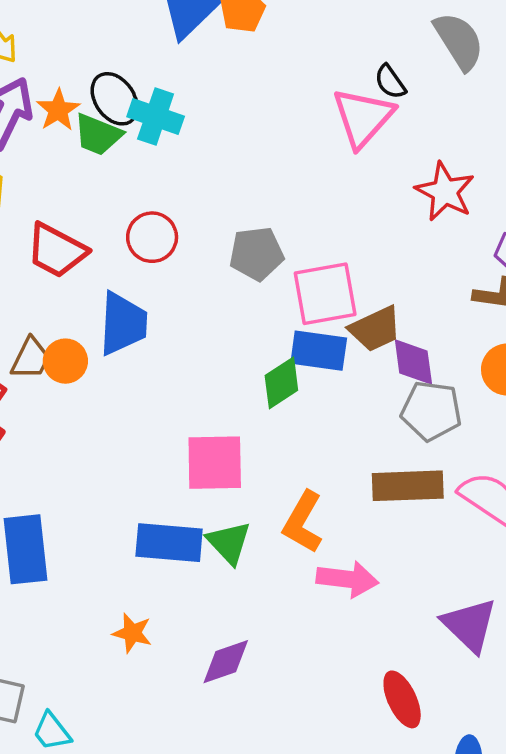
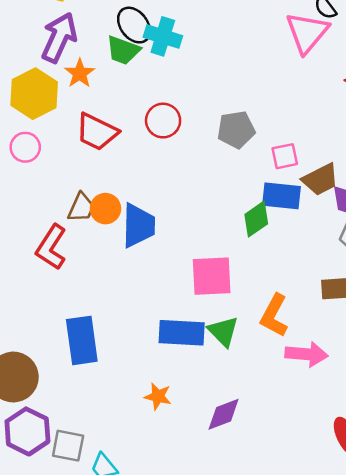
orange star: (58, 110) -> (80, 73), moved
pink square: (325, 294) -> (285, 156), size x0.6
blue trapezoid: (123, 324) -> (138, 225), moved

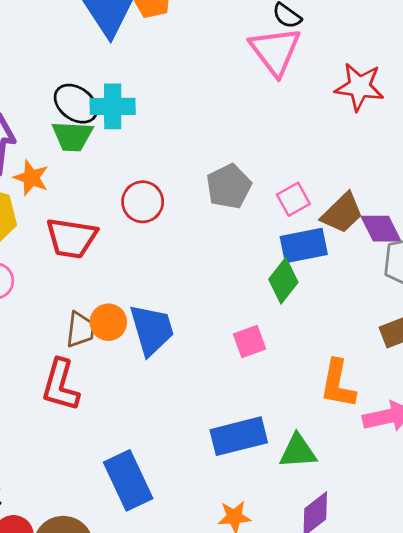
pink square: (212, 276) -> (250, 341), moved, size x0.6
green triangle: (223, 331) -> (298, 451), moved, turned -32

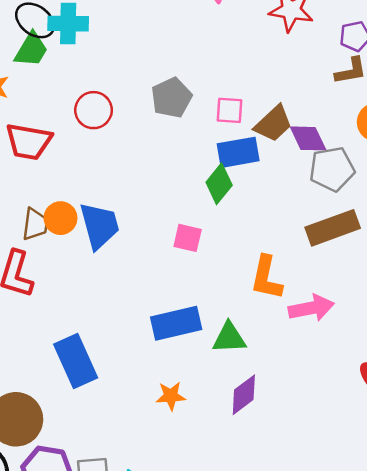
green trapezoid: (72, 136) -> (31, 50), turned -63
pink square: (293, 199) -> (230, 110), turned 32
pink square: (250, 341) -> (188, 238), turned 32

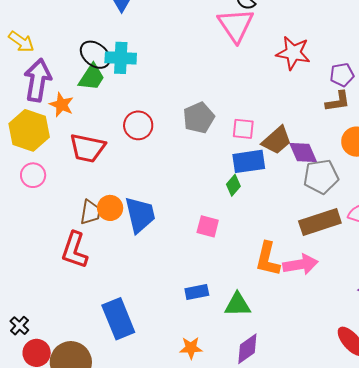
green diamond: (219, 184) -> (233, 185), size x0.7
pink arrow: (311, 308) -> (300, 264), moved
blue rectangle: (176, 323) -> (197, 292), size x0.6

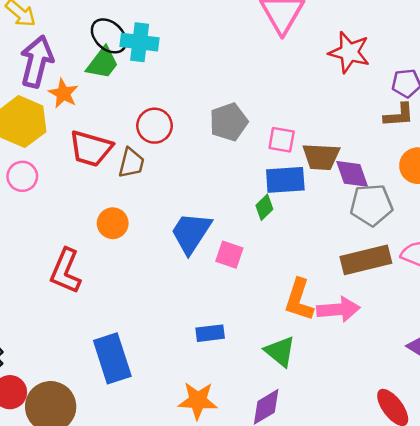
brown trapezoid: (277, 140) -> (321, 157), turned 40
brown trapezoid: (90, 212) -> (131, 163), moved
blue trapezoid: (140, 215) -> (191, 233), moved, turned -138
green triangle: (237, 305) -> (280, 352), moved, turned 36
orange star: (191, 348) -> (198, 401), size x1.4

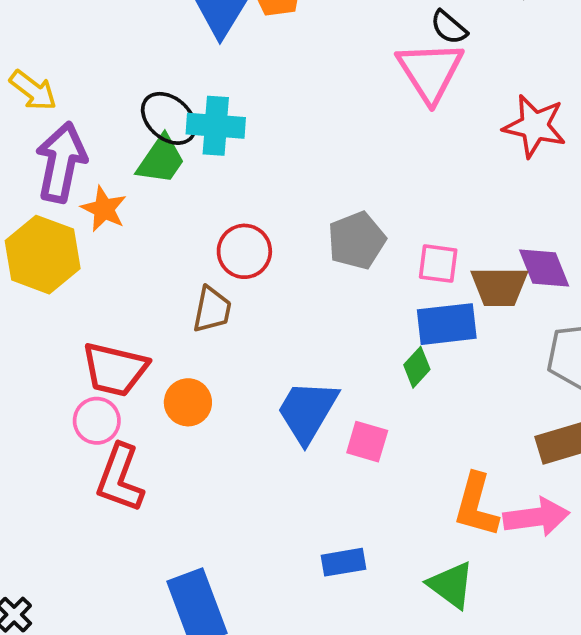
red trapezoid: (91, 148) -> (115, 369), moved
purple diamond: (352, 174) -> (544, 268), moved
pink circle: (22, 176) -> (97, 421), moved

